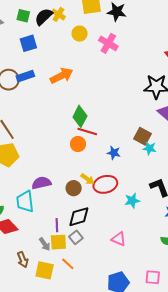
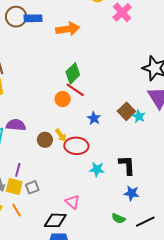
cyan star: (149, 148) -> (139, 116), moved
black diamond: (79, 217) -> (55, 220), moved

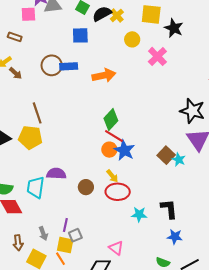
orange circle: (63, 99) -> (109, 150), moved
blue star: (94, 118) -> (124, 150), moved, size x1.5
yellow arrow: (61, 135) -> (112, 176), moved
purple line: (18, 170) -> (65, 225), moved
yellow square: (14, 186) -> (65, 245), moved

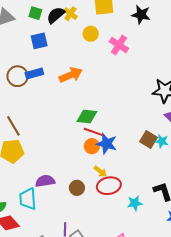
black star: (174, 28) -> (141, 15), moved
green diamond: (111, 120) -> (87, 117), turned 65

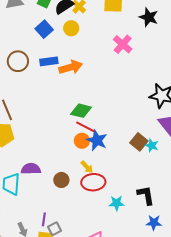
yellow circle: (91, 34) -> (71, 28), moved
blue square: (39, 41) -> (44, 29), turned -36
blue rectangle: (34, 74) -> (49, 61), moved

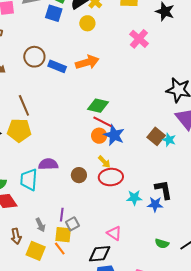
blue square: (44, 29) -> (54, 13), moved, turned -30
blue rectangle: (49, 61) -> (57, 66), moved, turned 30
blue star: (154, 223) -> (155, 204), moved

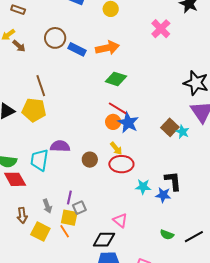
green diamond: (98, 106) -> (116, 79), moved

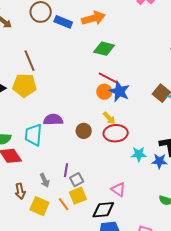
yellow square: (69, 218) -> (78, 196), moved, turned -30

